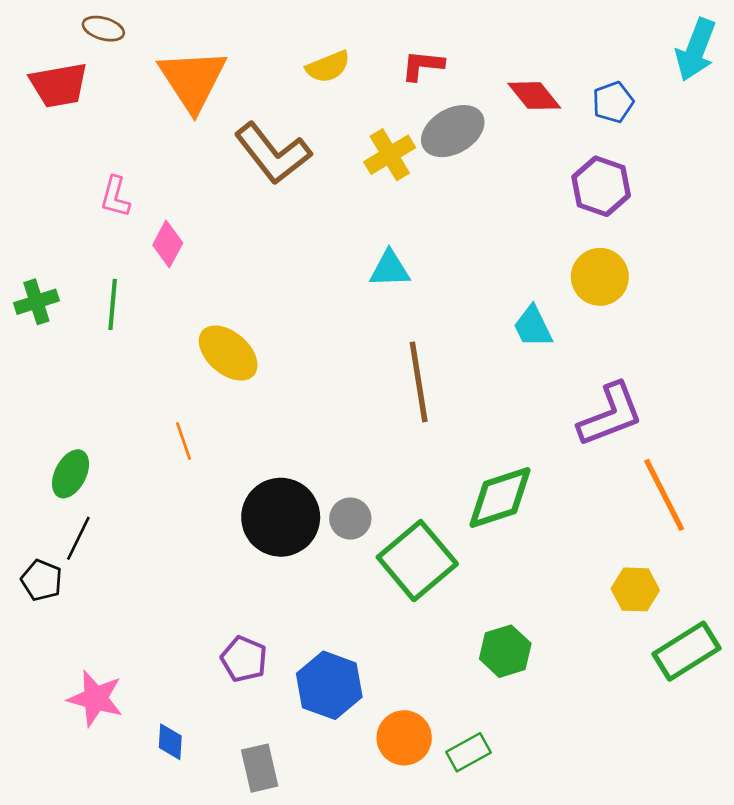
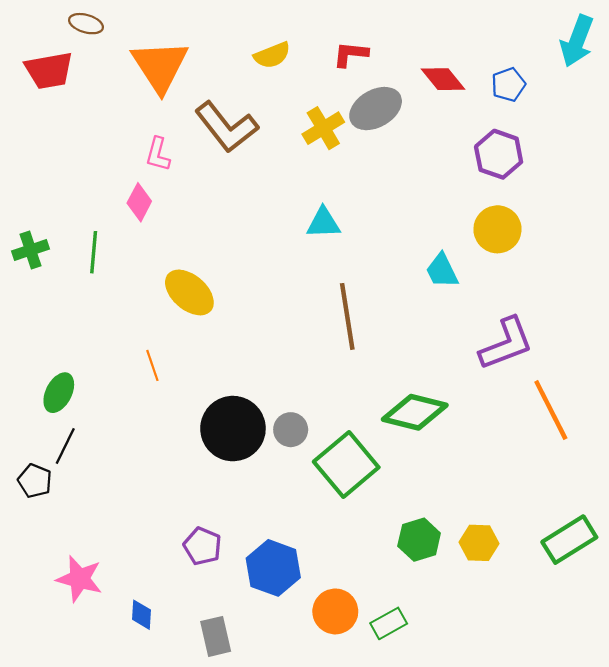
pink L-shape: (115, 197) -> (158, 154), moved
green diamond: (500, 497) -> (415, 412), turned 32
yellow hexagon: (635, 589) -> (479, 543), moved

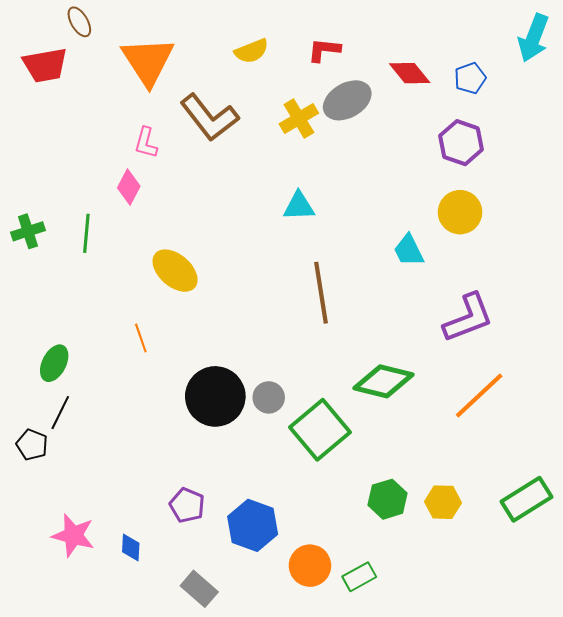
brown ellipse: (86, 24) -> (79, 22), turned 44
orange line: (551, 410) -> (479, 395), moved, turned 74
blue diamond: (142, 615) -> (131, 547), moved
gray rectangle: (216, 636) -> (199, 589), turned -36

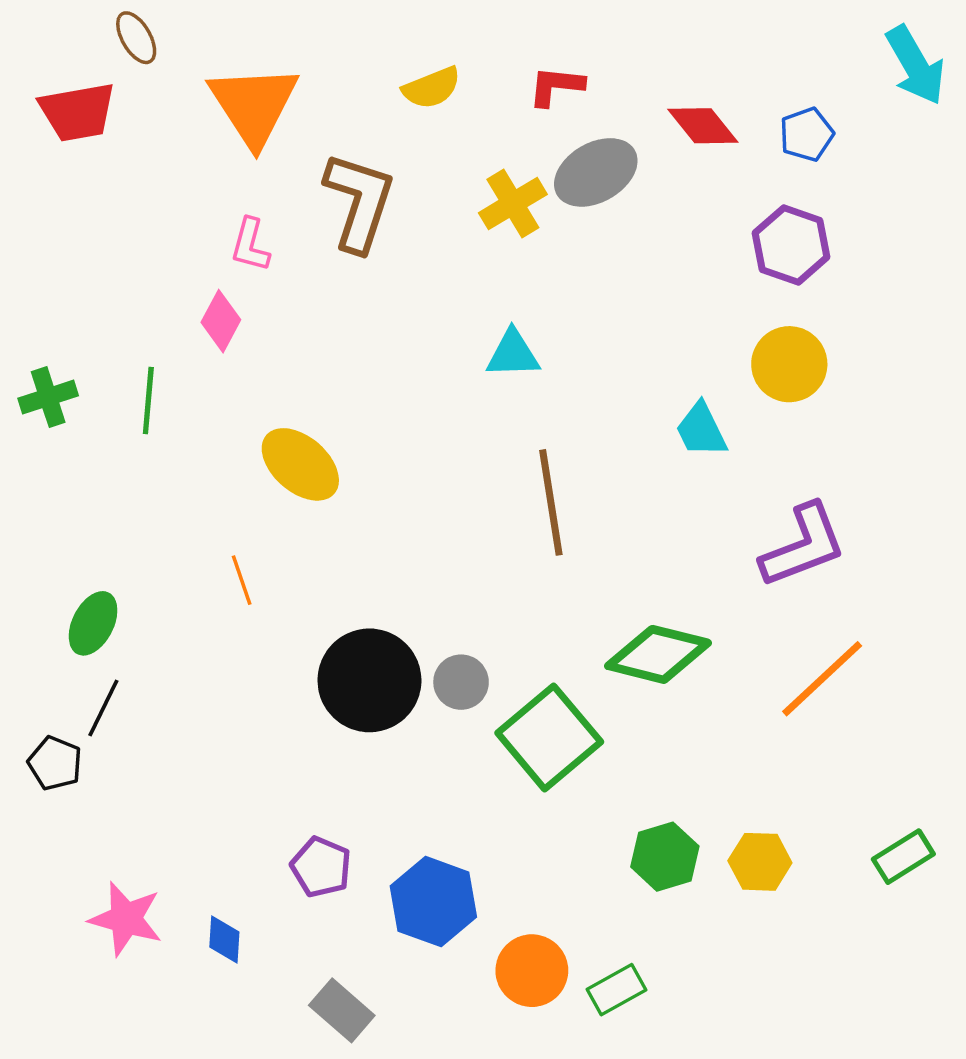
cyan arrow: (534, 38) -> (915, 65), turned -51
brown L-shape: (209, 118) -> (359, 202), turned -124
green rectangle: (526, 499) -> (903, 857), size x0.7

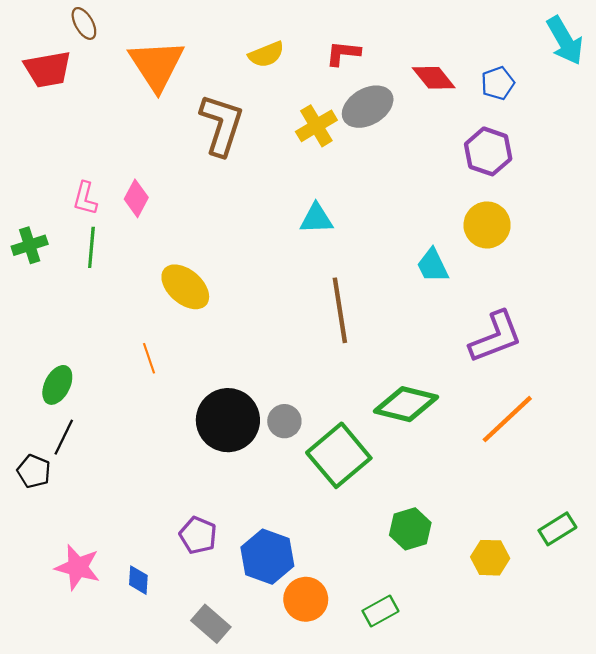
pink L-shape: (250, 245) -> (85, 198), moved
yellow hexagon: (760, 862) -> (490, 558), moved
orange circle: (532, 971) -> (306, 599), moved

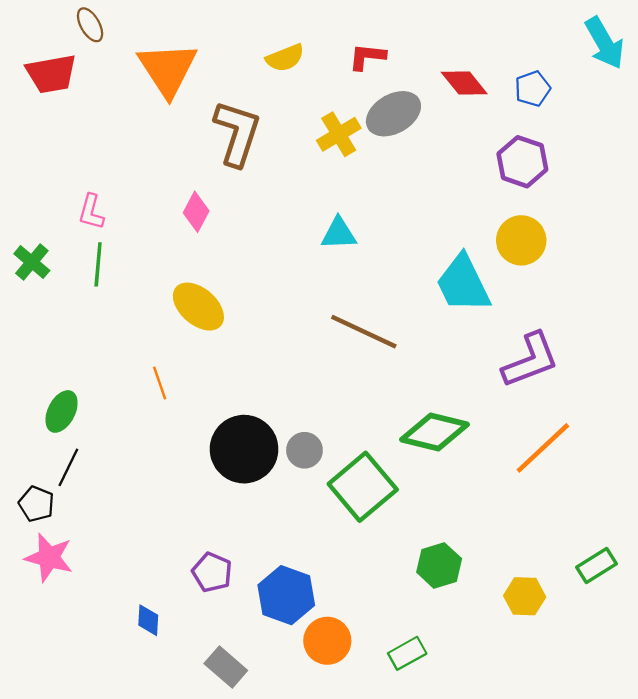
pink diamond: (136, 198) -> (196, 212), moved
green cross: (30, 245) -> (32, 262), turned -32
cyan trapezoid: (433, 266) -> (463, 284), size x1.6
brown line: (340, 310) -> (364, 332), turned -56
pink star: (78, 567) -> (49, 557), moved

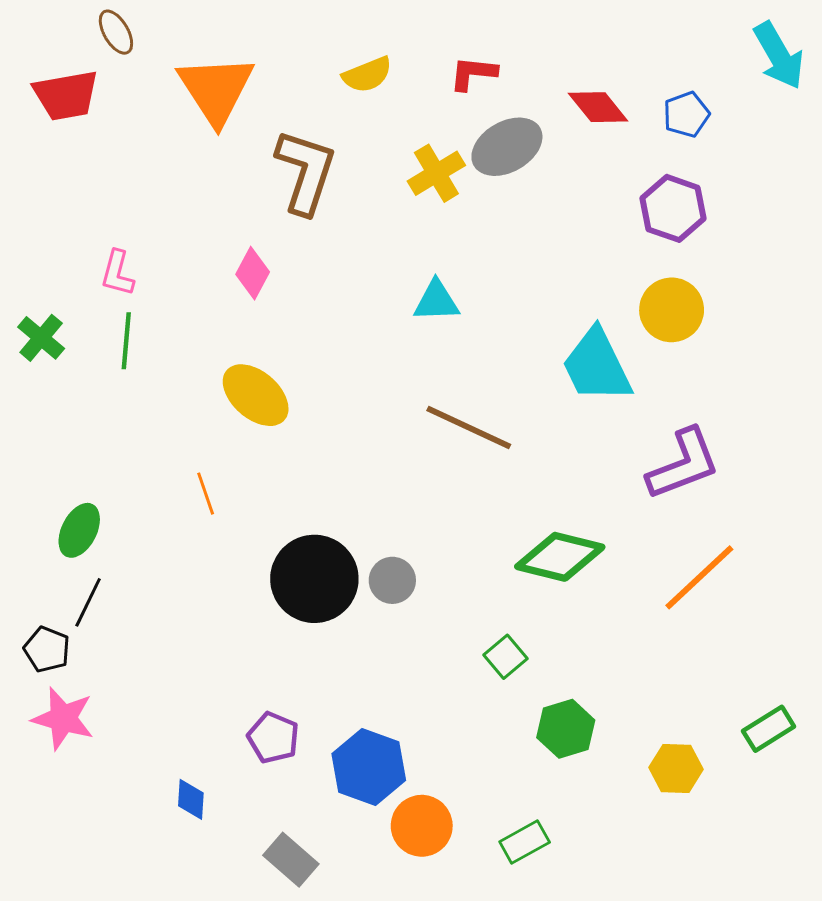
green square: (363, 487) -> (505, 657), moved, size x0.5

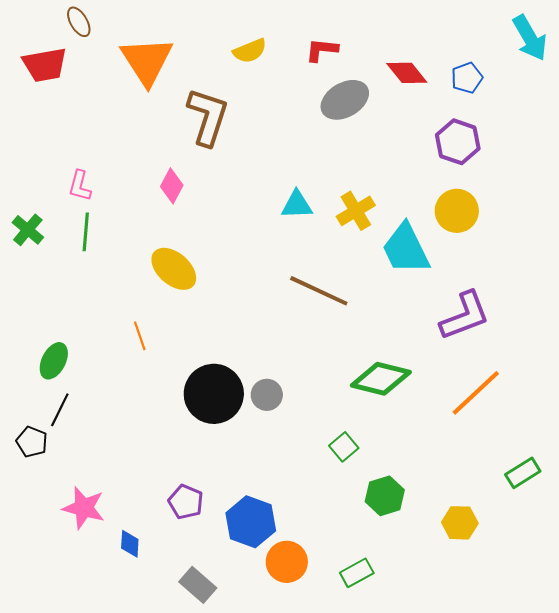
yellow cross: (436, 173) -> (356, 211), moved
pink star: (63, 718) -> (84, 508), moved
green rectangle: (769, 729) -> (523, 473), moved

